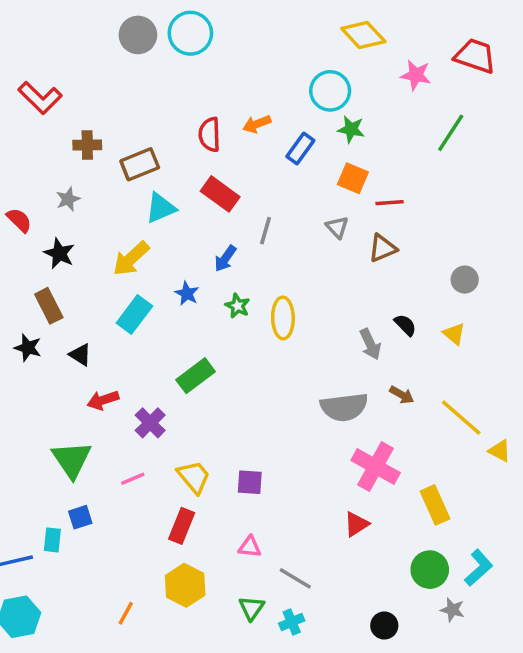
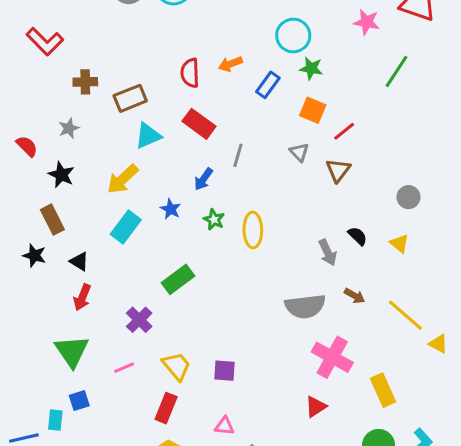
red line: (390, 203) -> (344, 131), turned -35
brown triangle: (383, 248) -> (338, 170), turned -30
red arrow: (103, 400) -> (82, 297), moved, turned -50

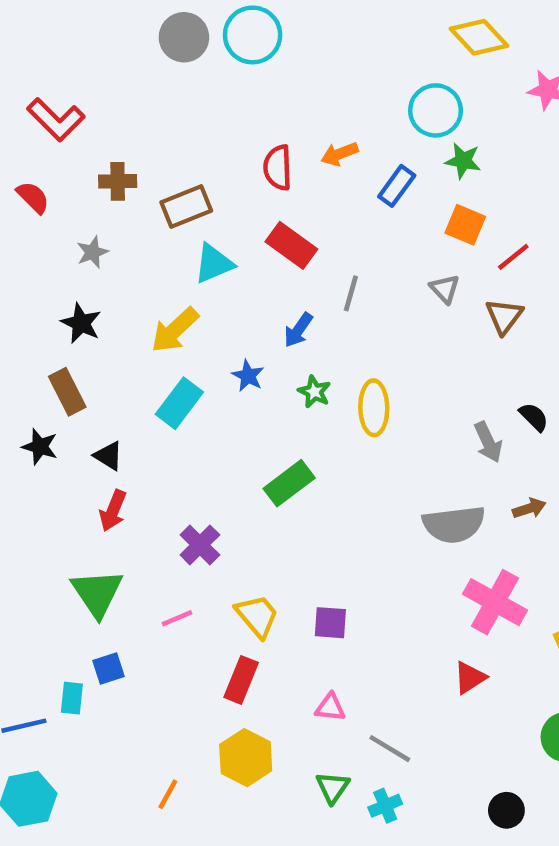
red semicircle: (27, 146) -> (33, 197), moved
green rectangle: (178, 279) -> (289, 483), moved
brown arrow: (355, 296) -> (529, 508), turned -48

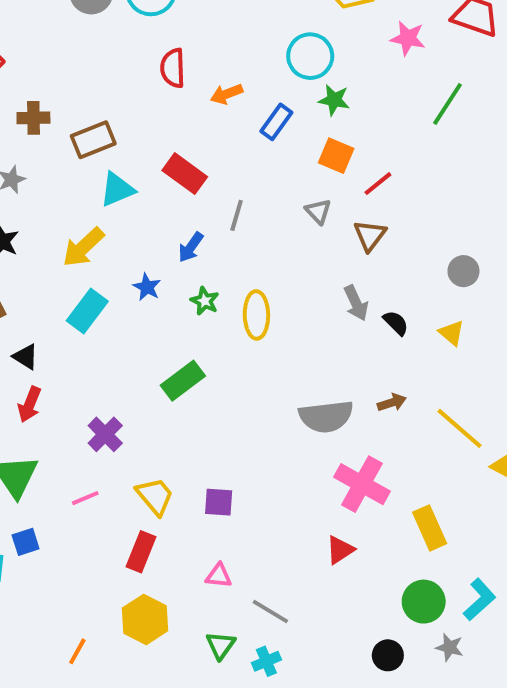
red semicircle: (278, 168) -> (173, 68), moved
gray arrow: (488, 442) -> (356, 303), moved
black circle: (506, 810) -> (388, 655), moved

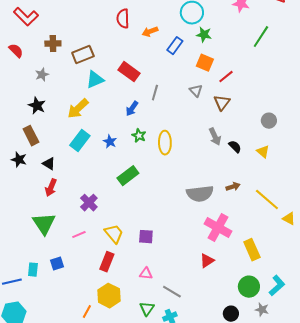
blue star: (147, 287) -> (110, 142), moved
blue square: (26, 542) -> (57, 264), moved
orange line: (77, 651) -> (87, 312), moved

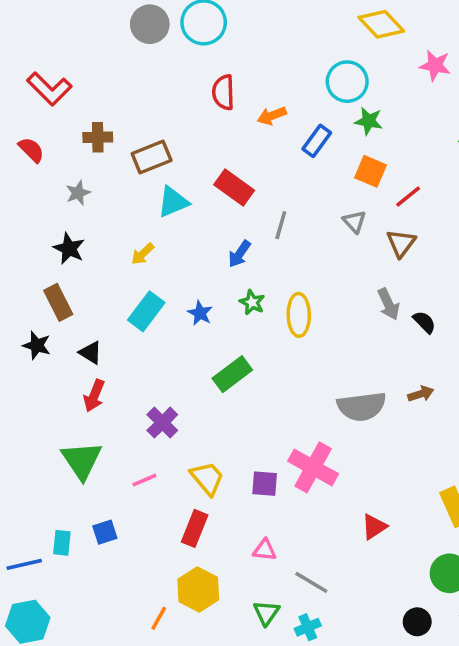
yellow arrow: (78, 109) -> (143, 254), size x0.6
pink cross: (218, 228) -> (313, 467), moved

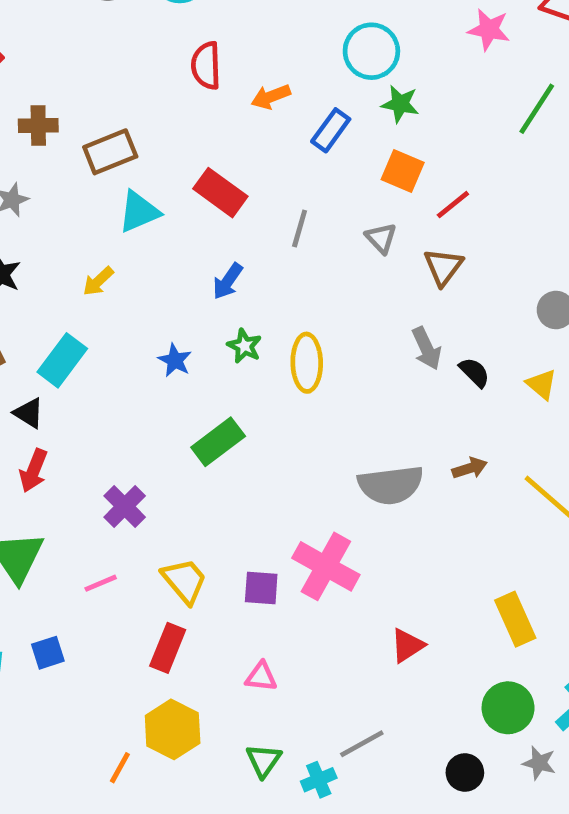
gray line: (281, 225) -> (300, 229), moved
cyan rectangle: (146, 311) -> (62, 360), moved
gray line: (311, 582) -> (362, 744), moved, turned -60

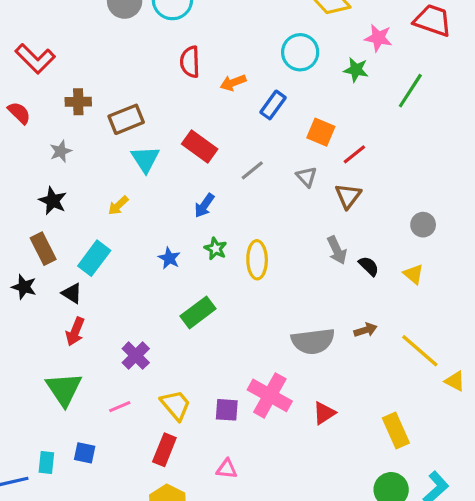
green star: (400, 104) -> (356, 70), moved
cyan triangle: (139, 212) -> (145, 159), turned -40
gray line: (300, 229) -> (252, 170), turned 35
red triangle: (407, 645) -> (324, 413), moved
blue square: (48, 653) -> (85, 453), turned 30

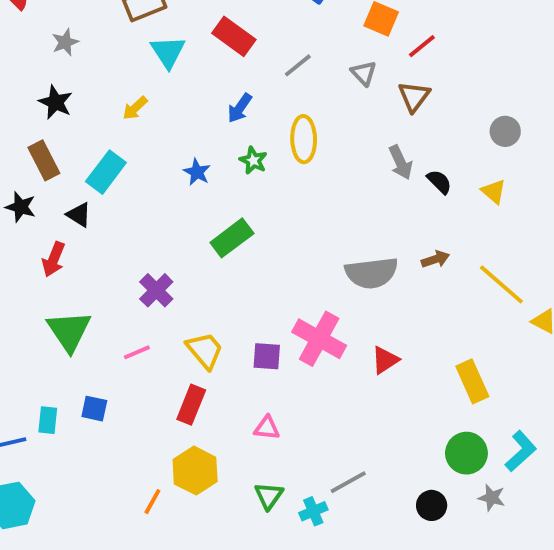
yellow ellipse: (257, 260) -> (304, 139), moved
red arrow: (75, 332) -> (54, 259), moved

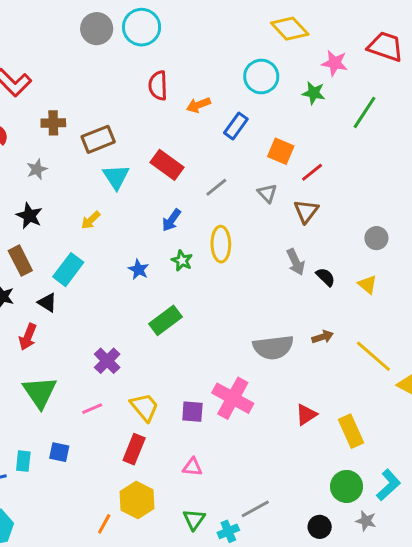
red triangle: (385, 360) -> (306, 415), moved

